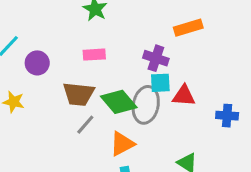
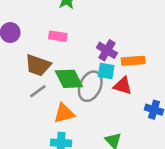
orange rectangle: (188, 28) -> (133, 61), moved

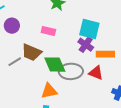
cyan square: (106, 71) -> (89, 29), moved, size x1.5
gray ellipse: (90, 86) -> (71, 71), turned 60
gray line: (38, 91) -> (15, 62), moved

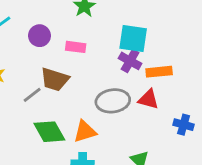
purple circle: (12, 26) -> (40, 36), moved
green diamond: (55, 65) -> (49, 132), moved

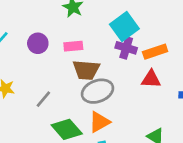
cyan square: (133, 38) -> (124, 26), turned -32
brown trapezoid: (55, 79) -> (86, 70), moved
gray ellipse: (113, 101) -> (97, 91), moved

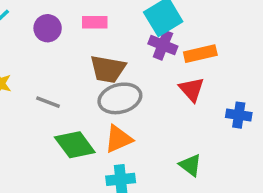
pink rectangle: (73, 46) -> (95, 22), moved
red triangle: (151, 79) -> (192, 89), turned 40
gray line: (43, 99) -> (48, 102), turned 66

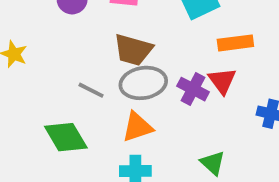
purple cross: (163, 45) -> (193, 89), moved
gray line: (48, 102) -> (91, 90), moved
green diamond: (75, 145) -> (66, 137), moved

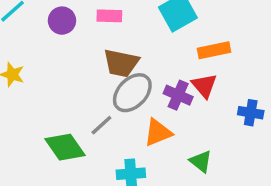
gray ellipse: (143, 83) -> (132, 93), turned -33
gray line: (91, 90) -> (101, 125), moved, turned -65
orange triangle: (137, 127) -> (158, 133), moved

